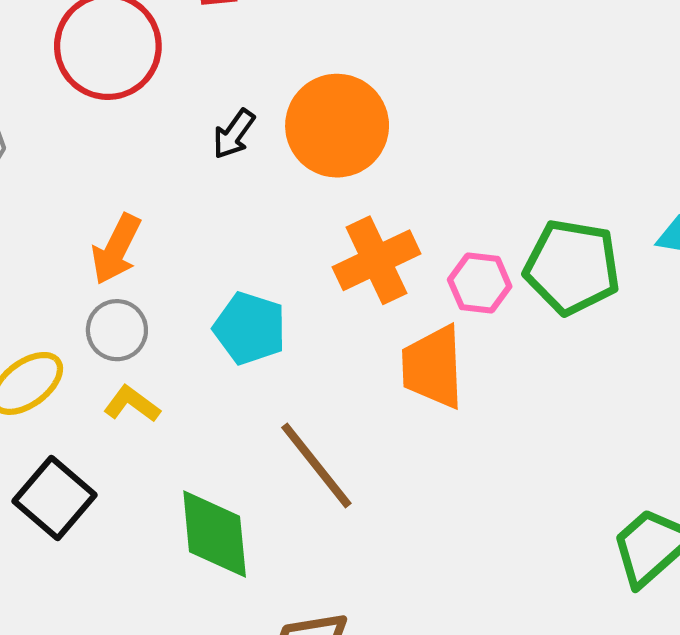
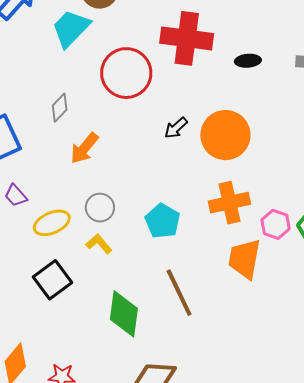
orange arrow: (116, 249) -> (84, 148), moved

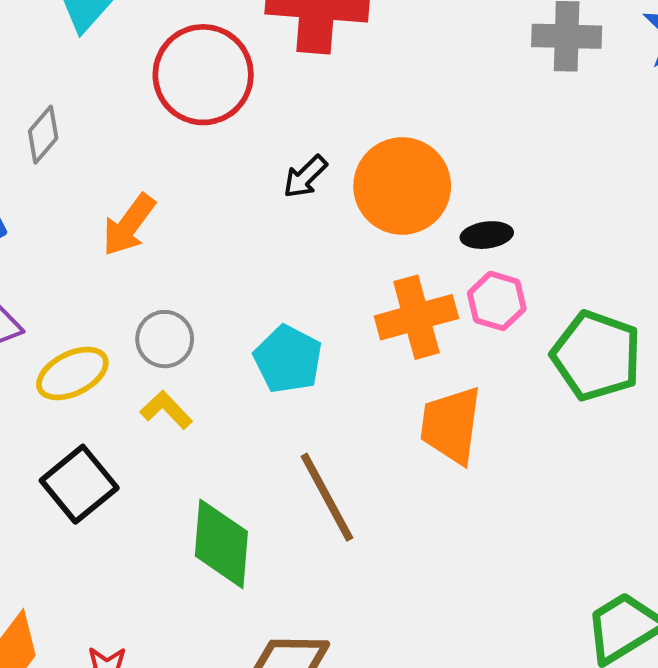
black ellipse: (248, 61) -> (487, 235), moved
gray diamond: (60, 108) -> (43, 135), moved
pink hexagon: (276, 224) -> (497, 301), moved

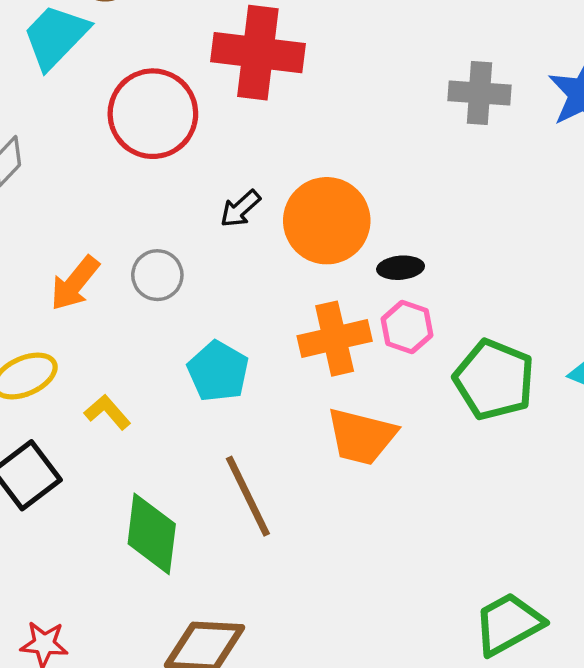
orange arrow: (129, 225) -> (75, 283), moved
gray circle: (165, 339) -> (157, 275), moved
orange trapezoid: (451, 425) -> (361, 436), turned -86

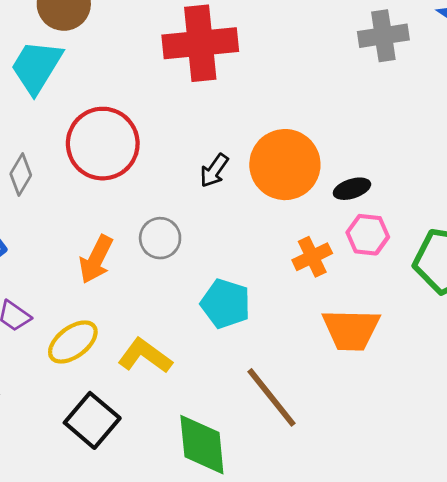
red circle: (153, 114) -> (103, 144), moved
orange cross: (335, 339) -> (312, 257), size x0.7
yellow L-shape: (107, 412) -> (145, 356), size x1.4

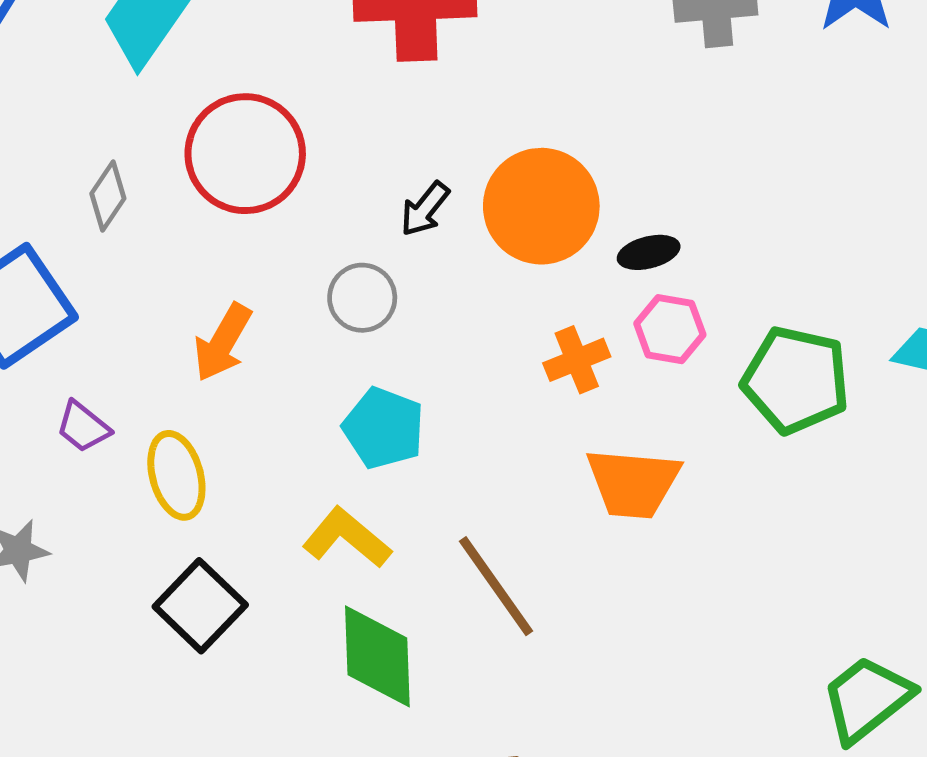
gray circle: (160, 238) -> (362, 298), moved
cyan pentagon: (226, 304) -> (384, 428), moved
yellow ellipse: (73, 342) -> (176, 475), turned -72
yellow L-shape: (145, 356) -> (347, 538), moved

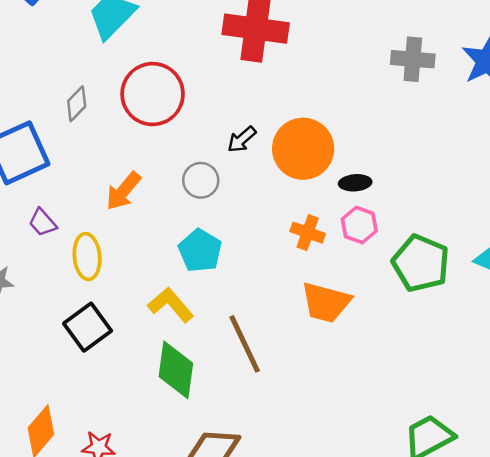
orange cross: (577, 360) -> (308, 233), turned 32

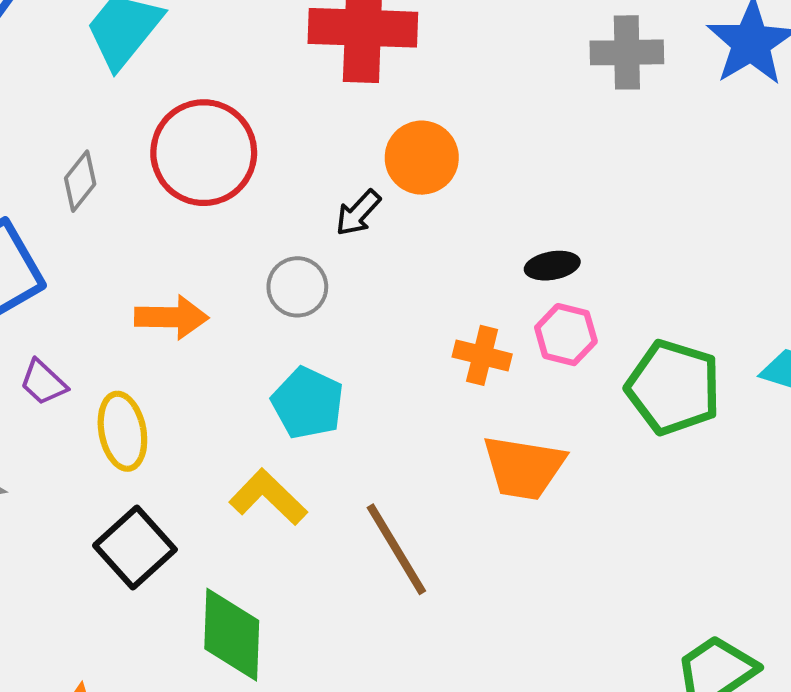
orange circle: (303, 149) -> (422, 158), moved, size x0.7
orange arrow: (123, 191) -> (172, 317), turned -123
green diamond: (176, 370) -> (232, 635), moved

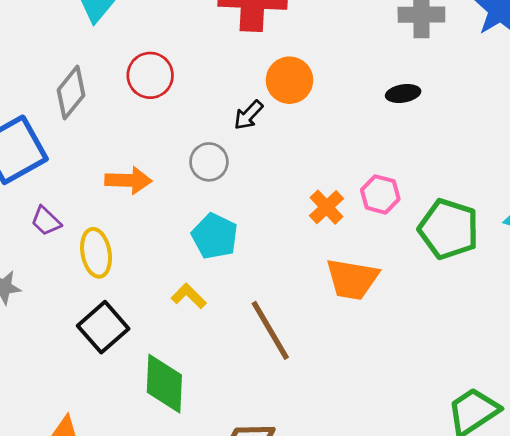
red circle: (204, 153) -> (150, 75), size x0.7
gray diamond: (80, 181) -> (71, 93), size x1.4
black ellipse: (552, 266) -> (403, 93), moved
orange cross: (482, 355) -> (327, 207), turned 32
yellow L-shape: (268, 497) -> (189, 296), size x0.7

